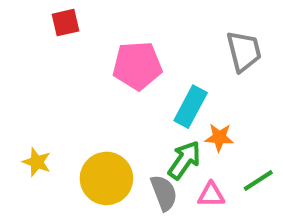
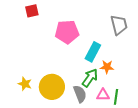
yellow star: (37, 162) -> (25, 84), moved
green line: (258, 180) -> (116, 97), moved, turned -49

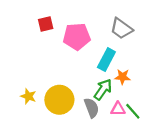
red square: (32, 11) -> (46, 24), moved
gray trapezoid: (119, 25) -> (121, 29), moved, turned 140
green line: (116, 97) -> (133, 111), turned -49

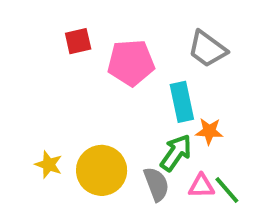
cyan rectangle: (106, 60) -> (182, 102), turned -40

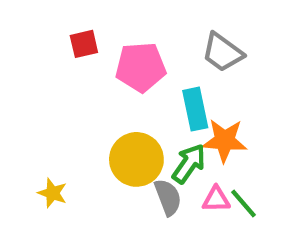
orange star: (209, 131) -> (225, 141), size x1.5
yellow star: (49, 165) -> (52, 193), moved
yellow circle: (102, 170) -> (136, 159), moved

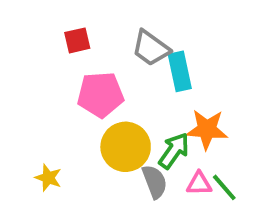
gray trapezoid: (222, 52) -> (151, 48), moved
pink pentagon: (141, 67) -> (100, 95), moved
cyan rectangle: (195, 109) -> (180, 71), moved

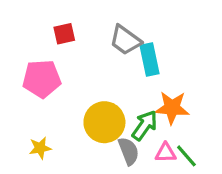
pink pentagon: (100, 95) -> (42, 79), moved
yellow star: (48, 178) -> (40, 148), turned -30

